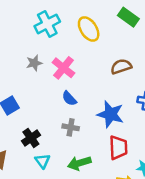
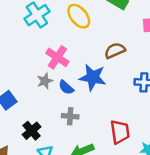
gray star: (34, 63) -> (45, 81), moved
blue star: (110, 114) -> (93, 77), moved

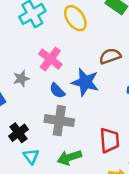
gray star: (45, 81) -> (21, 79), moved
gray cross: (70, 116) -> (59, 121), size x1.6

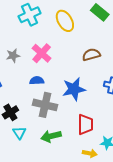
gray star: (21, 79) -> (13, 56), moved
blue star: (85, 82) -> (74, 89), moved, turned -30
blue semicircle: (57, 91) -> (37, 81), moved, turned 128

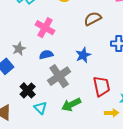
gray star: (13, 56) -> (19, 49), moved
blue star: (74, 89) -> (83, 55), size x0.7
gray cross: (45, 105) -> (59, 76), turned -35

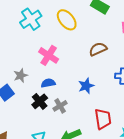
gray cross: (59, 76) -> (60, 106), size x0.6
black cross: (28, 90) -> (40, 101), moved

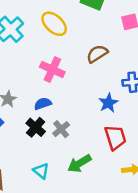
pink cross: (49, 55) -> (52, 70), moved
blue star: (86, 86) -> (108, 103), moved

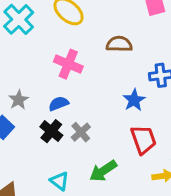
brown semicircle: (97, 54) -> (119, 44), turned 35

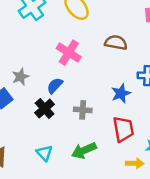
blue semicircle: (59, 104) -> (55, 86), turned -36
gray cross: (81, 132) -> (83, 110), moved, turned 36

